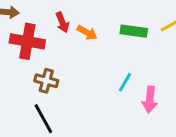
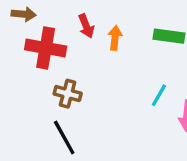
orange arrow: (87, 33) -> (115, 38), turned -114

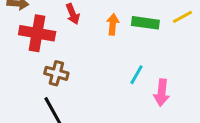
orange arrow: (115, 38) -> (113, 24), moved

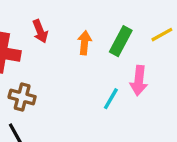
green rectangle: (145, 23) -> (121, 41), turned -70
pink arrow: (162, 93) -> (139, 81), moved

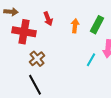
brown cross: (22, 97) -> (37, 59), turned 35

